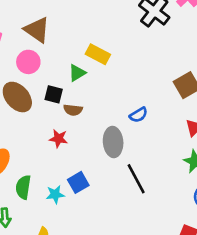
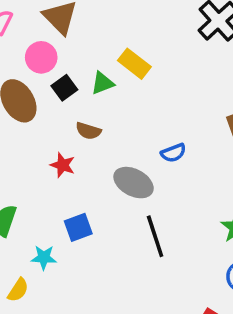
black square: (54, 94) -> (64, 88), moved, turned 30
gray ellipse: (113, 142) -> (134, 183), turned -68
cyan star: (55, 194) -> (44, 257), moved

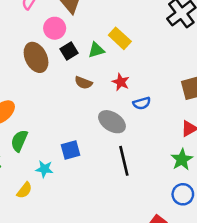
red star: (63, 165) -> (121, 82), moved

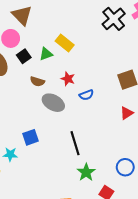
gray ellipse: (112, 122) -> (53, 103), moved
green star: (182, 159) -> (86, 172), moved

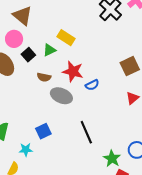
red star: (68, 79) -> (73, 71), size x1.5
green star: (86, 172) -> (112, 159), moved

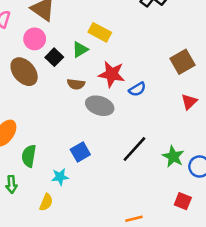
black line: (86, 132) -> (134, 149), turned 70
green star: (112, 159) -> (173, 156), moved

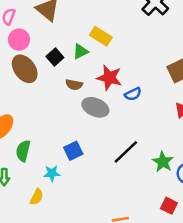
pink circle: (35, 39) -> (19, 40), moved

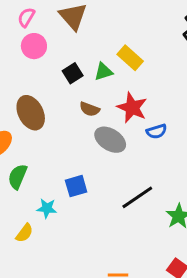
brown ellipse: (25, 69) -> (31, 113), moved

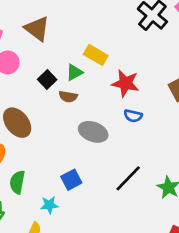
red star: (132, 108) -> (125, 83), moved
brown semicircle: (90, 109) -> (68, 97), moved
blue semicircle: (157, 131) -> (133, 116), turned 42

